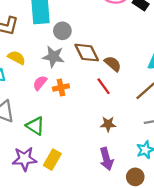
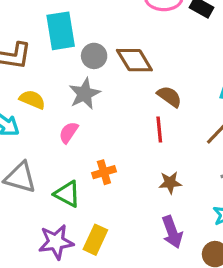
brown diamond: (87, 53) -> (134, 60), moved
gray star: (53, 57) -> (85, 94), turned -30
red line: (104, 86) -> (159, 129), turned 36
orange cross: (61, 87) -> (104, 172), moved

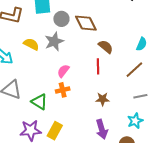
yellow semicircle: (32, 100) -> (31, 44), moved
pink semicircle: (69, 132) -> (63, 71), moved

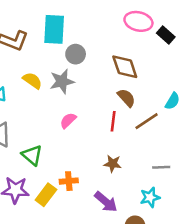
brown diamond: (86, 23) -> (125, 67), moved
brown line: (134, 70) -> (147, 121), moved
orange cross: (63, 90) -> (69, 181), moved
purple arrow: (102, 129) -> (106, 202), turned -42

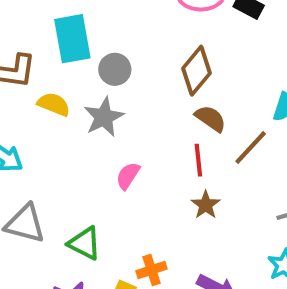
brown diamond: (125, 67) -> (196, 71), turned 72
yellow semicircle: (32, 81) -> (54, 104), moved
brown star: (113, 164) -> (206, 205), moved, turned -30

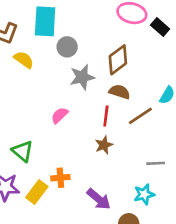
gray star: (104, 117) -> (82, 77), moved
brown semicircle: (210, 119) -> (120, 92), turned -30

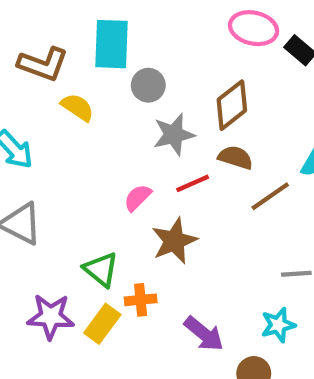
red line: (106, 116) -> (193, 183), moved, turned 60
brown star: (104, 145) -> (174, 241), moved, size x1.5
green triangle: (22, 151) -> (101, 269), moved

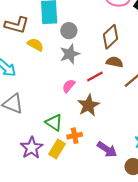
gray star: (174, 134) -> (70, 54), moved
purple star: (51, 317) -> (32, 148), turned -30

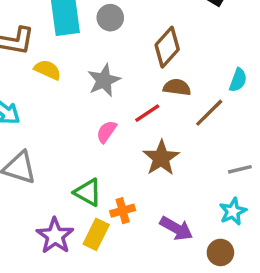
gray circle: (69, 31) -> (110, 18), moved
brown star: (88, 105) -> (161, 158), moved

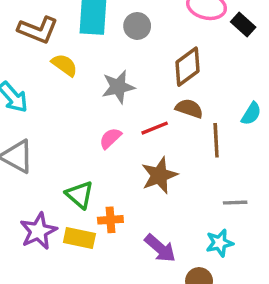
brown line: (209, 113) -> (216, 140), turned -60
yellow rectangle: (96, 234) -> (79, 238), turned 64

